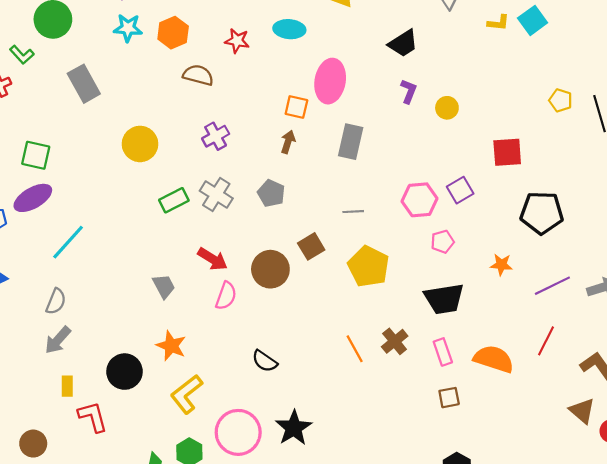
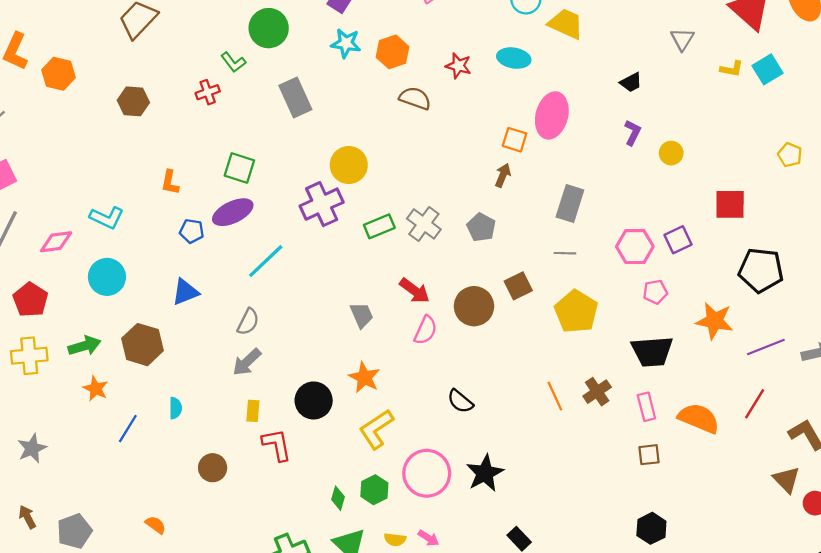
black trapezoid: (403, 43) -> (631, 82), size x0.7
purple cross: (216, 136) -> (322, 204), moved, size x1.5
gray rectangle: (351, 142) -> (570, 204), moved
orange star: (501, 265) -> (715, 321), size x1.6

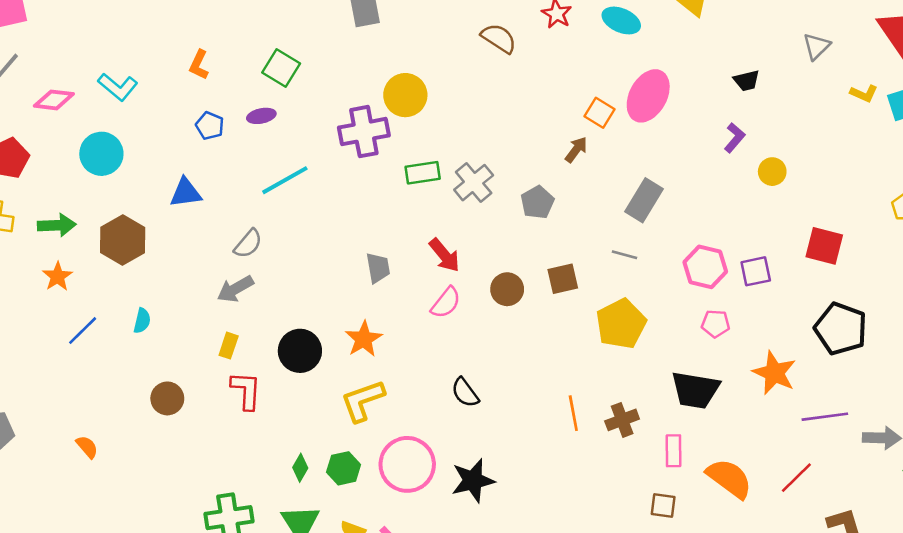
purple ellipse: (233, 212) -> (261, 116), size x0.6
brown circle: (474, 306) -> (507, 289), size x0.7

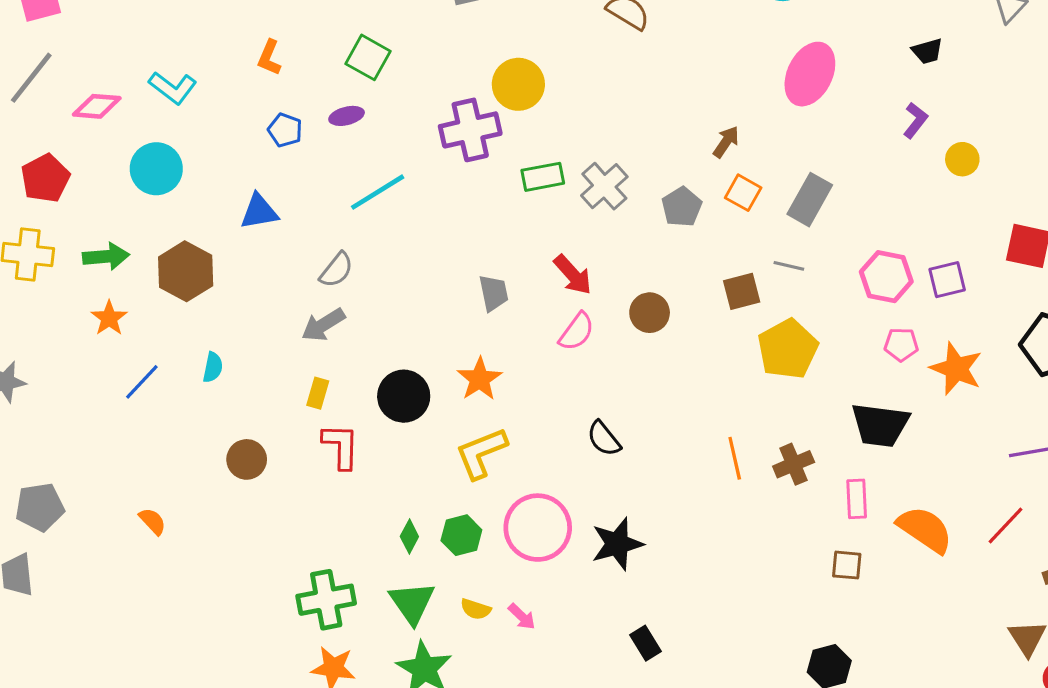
orange square: (599, 113) -> (743, 193), moved
brown square: (563, 279) -> (742, 291), moved
orange star: (774, 373) -> (956, 369), moved

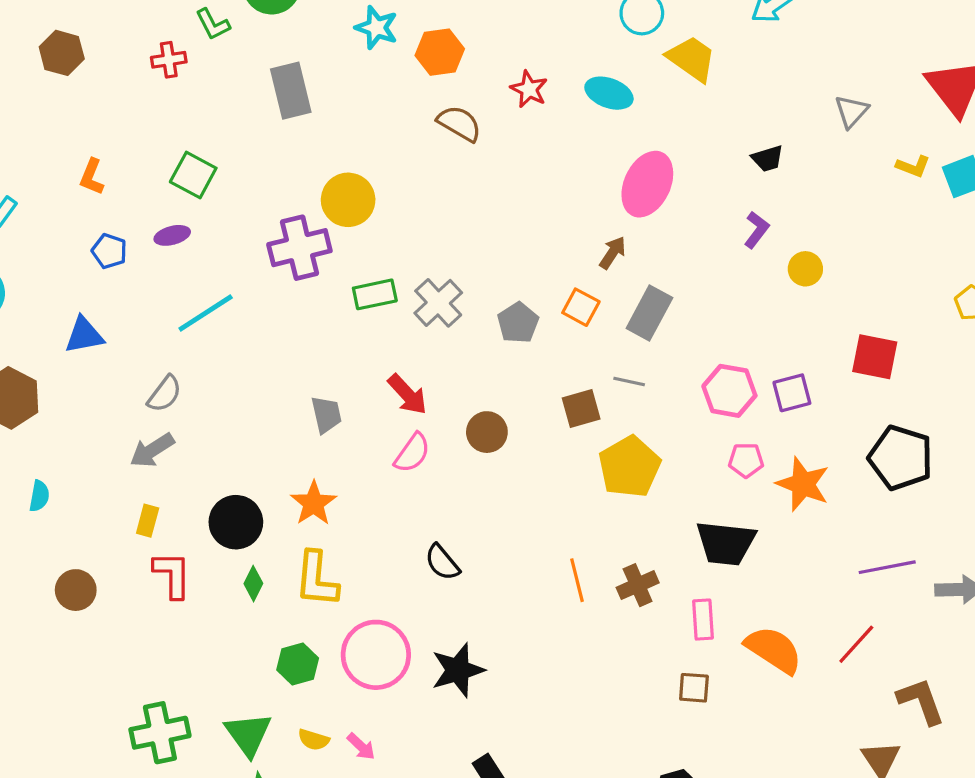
brown arrow: (726, 142) -> (613, 253), moved
yellow L-shape: (481, 453) -> (317, 579), turned -62
green diamond: (409, 536) -> (253, 584), moved

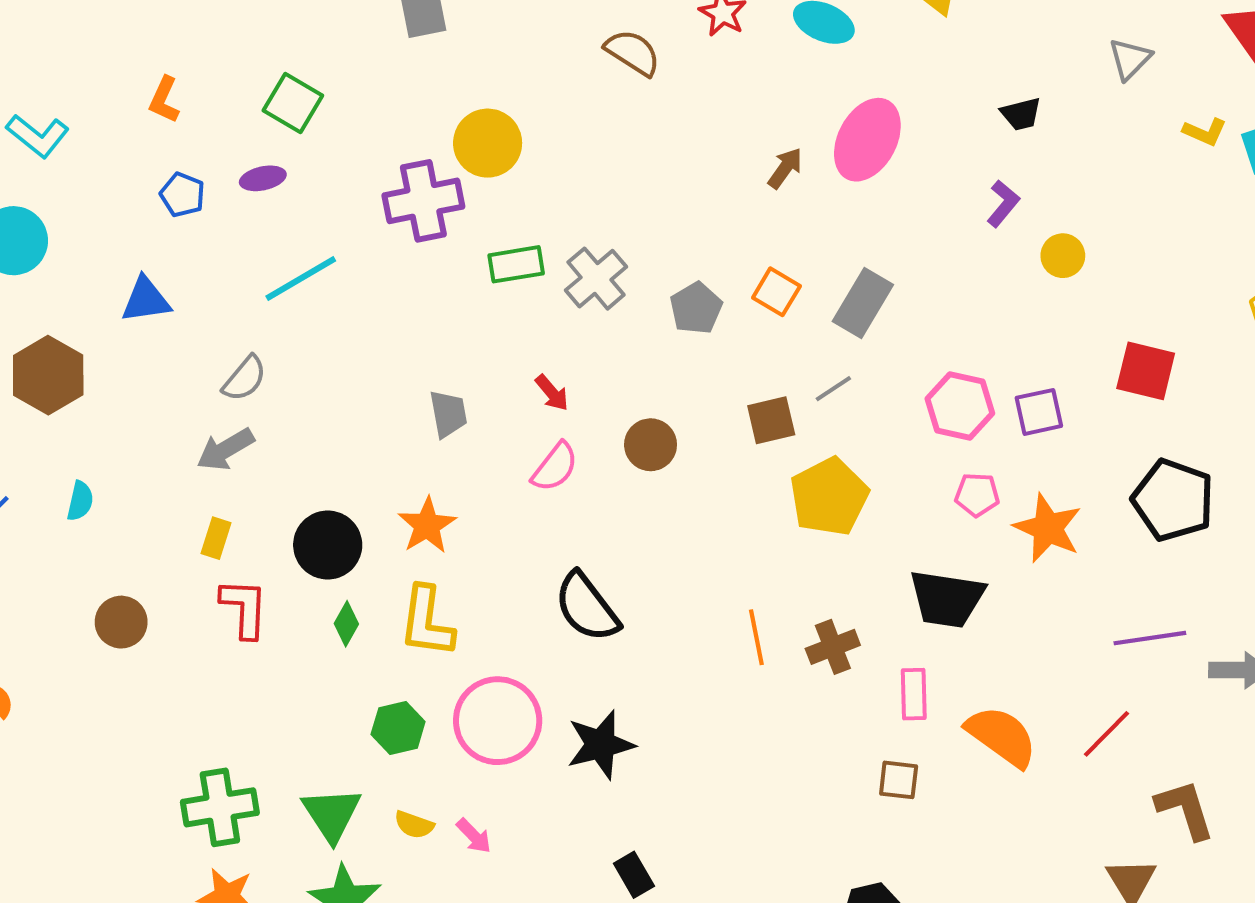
brown arrow: (613, 253) -> (785, 168), moved
gray line: (629, 382) -> (833, 389), turned -48
red arrow: (407, 394) -> (552, 393), size x0.7
black semicircle: (442, 562) -> (587, 607), size x1.5

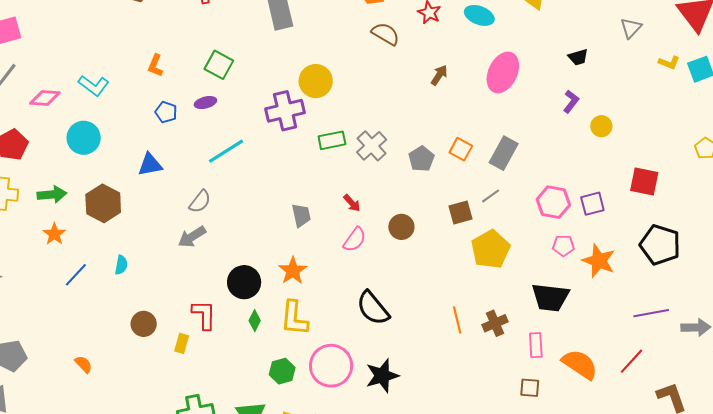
brown arrow: (785, 168) -> (439, 75), moved
yellow rectangle: (216, 538) -> (182, 343), moved

